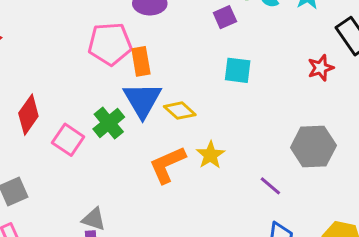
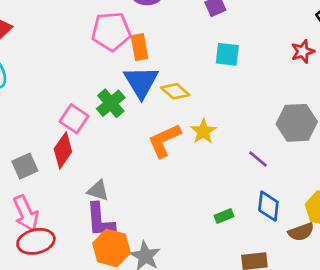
red diamond: (28, 115) -> (63, 150), moved

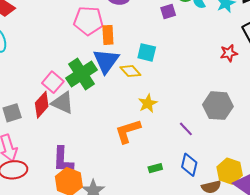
cyan square: (227, 54) -> (147, 52), moved
green cross: (111, 103) -> (82, 74), size x1.4
orange L-shape: (164, 140) -> (128, 131), moved
gray triangle: (98, 191) -> (63, 103), moved, size x1.4

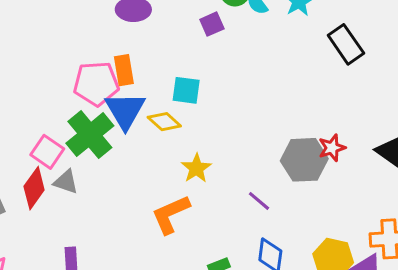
pink pentagon: (88, 21) -> (96, 84), moved
red star: (229, 53) -> (332, 148), moved
gray triangle: (63, 103) -> (66, 182), size x0.7

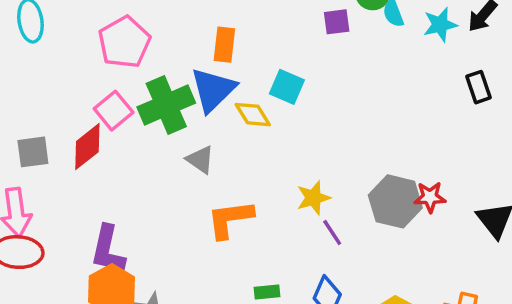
black rectangle: (346, 44) -> (478, 87), size x0.7
pink pentagon: (96, 84) -> (124, 42), moved, turned 30
yellow star: (196, 168) -> (313, 198), moved
gray triangle: (66, 182) -> (200, 160), moved

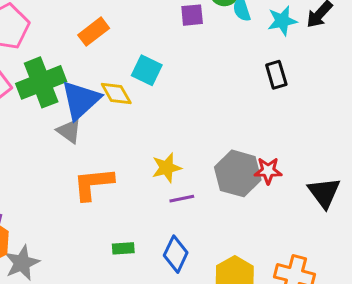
orange rectangle: (224, 45) -> (94, 32), turned 44
black rectangle: (478, 87) -> (276, 75), moved
blue triangle: (213, 90) -> (81, 100), moved
purple line: (332, 233) -> (182, 199), turned -70

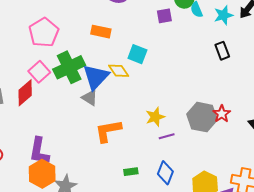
orange rectangle: (94, 32) -> (101, 32), turned 54
red star: (268, 171) -> (222, 114), turned -30

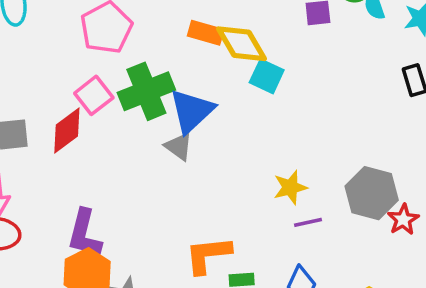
yellow diamond: (119, 71) -> (242, 44), moved, size x1.4
red star: (222, 114) -> (403, 220), moved
orange L-shape: (108, 131) -> (208, 255), moved

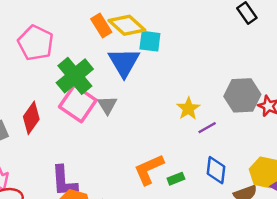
orange rectangle: (206, 33) -> (101, 26), turned 60
pink square: (94, 95) -> (78, 103), moved, size x1.4
blue triangle: (192, 111) -> (124, 62), moved
gray triangle: (179, 146) -> (107, 105), turned 40

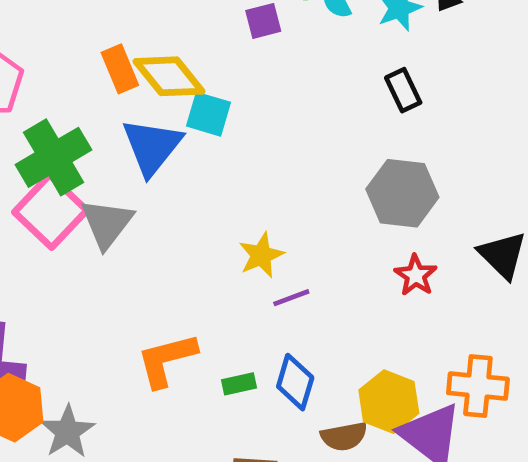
gray hexagon: (242, 95) -> (402, 193), moved
gray triangle: (107, 105) -> (107, 223), size x1.4
green rectangle: (176, 179) -> (239, 384), moved

